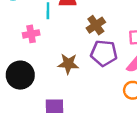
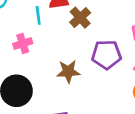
brown cross: (96, 25) -> (80, 18), moved

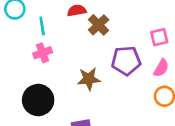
cyan line: (38, 15) -> (42, 26), moved

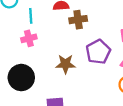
brown cross: (99, 25) -> (78, 20), turned 30
purple pentagon: (126, 61) -> (98, 52), turned -30

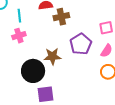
black circle: (21, 78) -> (33, 71), moved

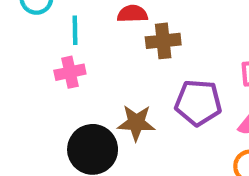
purple pentagon: (81, 44) -> (198, 103), turned 30

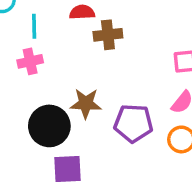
purple pentagon: (198, 103) -> (133, 123), moved

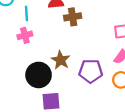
brown star: (86, 103) -> (61, 60), turned 30

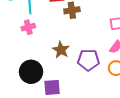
black circle: (39, 75) -> (31, 72), moved

